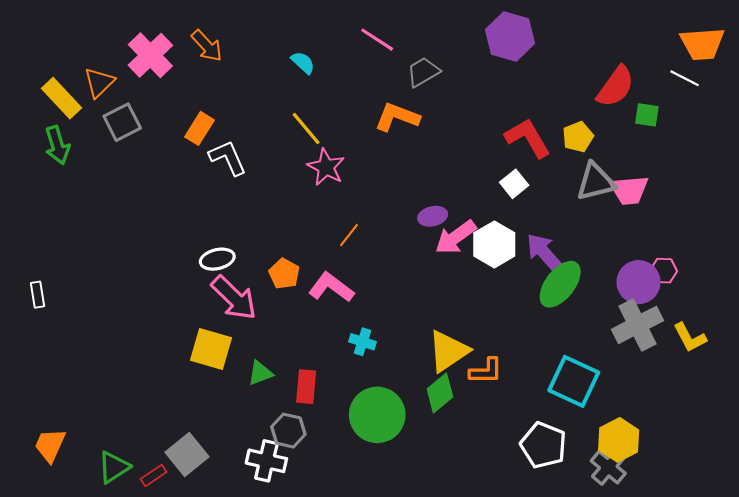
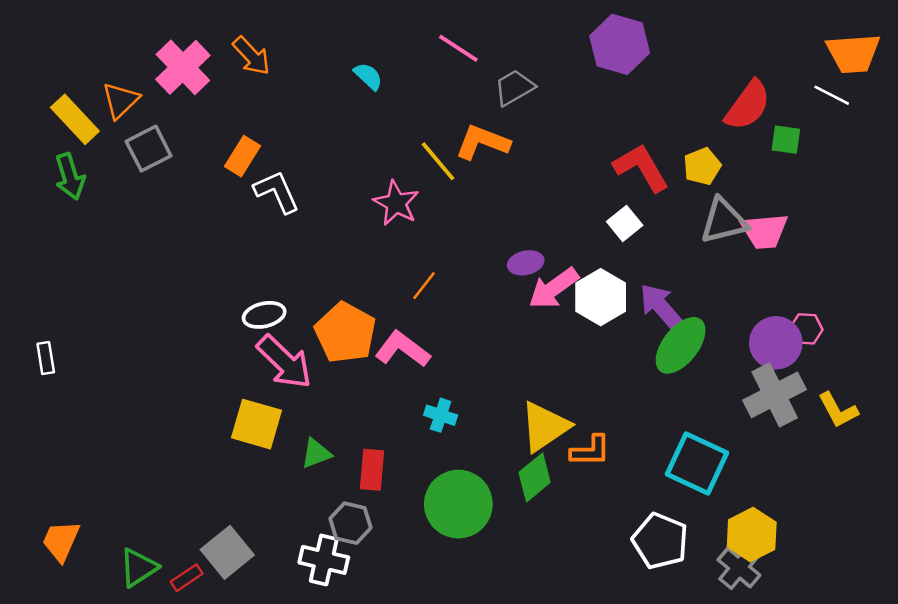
yellow line: (306, 128) -> (438, 161), moved
orange pentagon: (284, 274) -> (345, 333), size x1.6

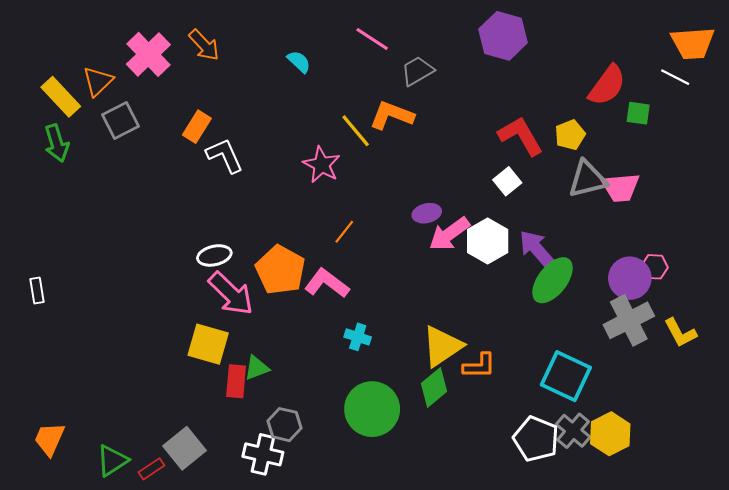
red rectangle: (372, 470) -> (236, 381), moved
gray cross: (739, 568) -> (573, 431), moved

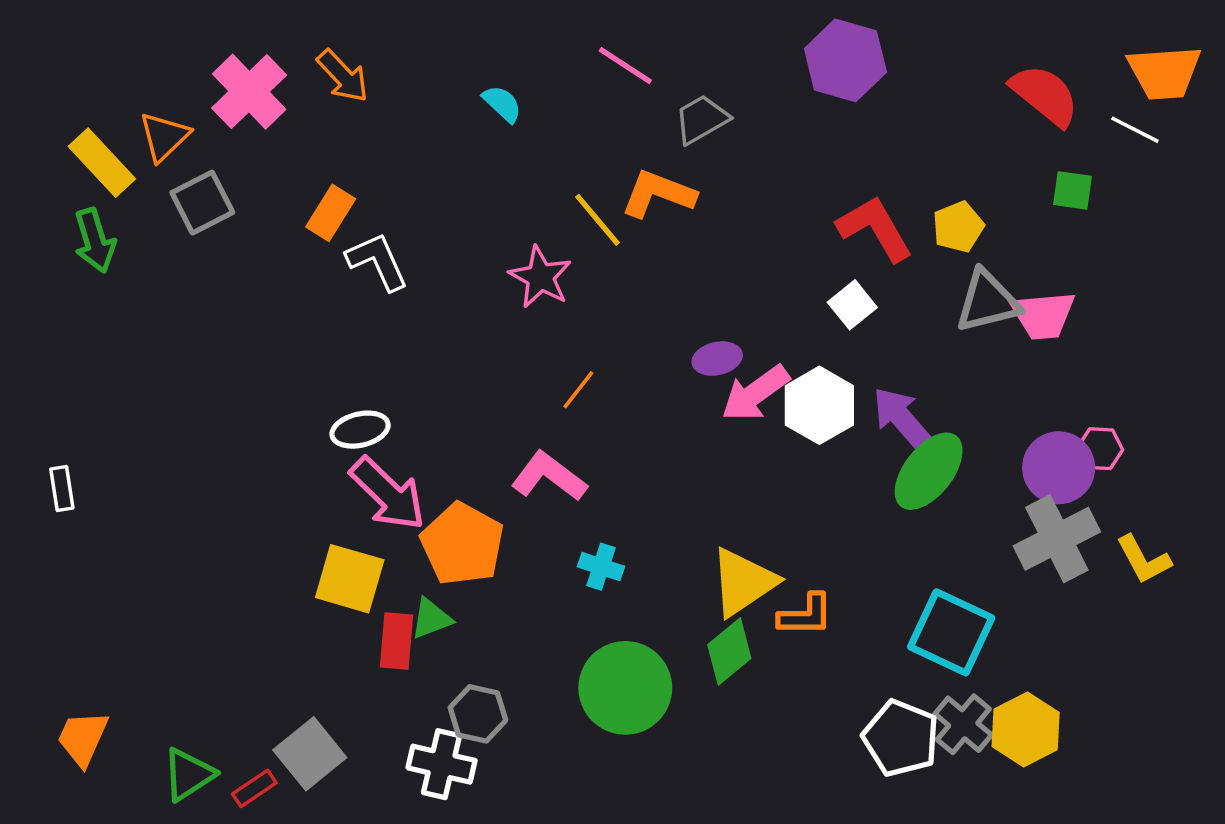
red semicircle: (607, 85) -> (1045, 95), moved, turned -87
orange pentagon: (280, 270) -> (462, 544), moved

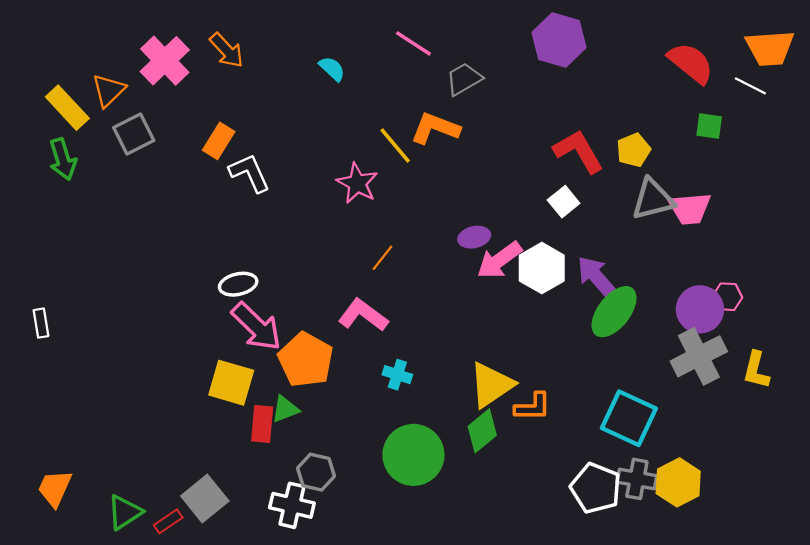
yellow L-shape: (1144, 560) -> (756, 370), turned 42
gray cross: (963, 724) -> (637, 479), turned -30

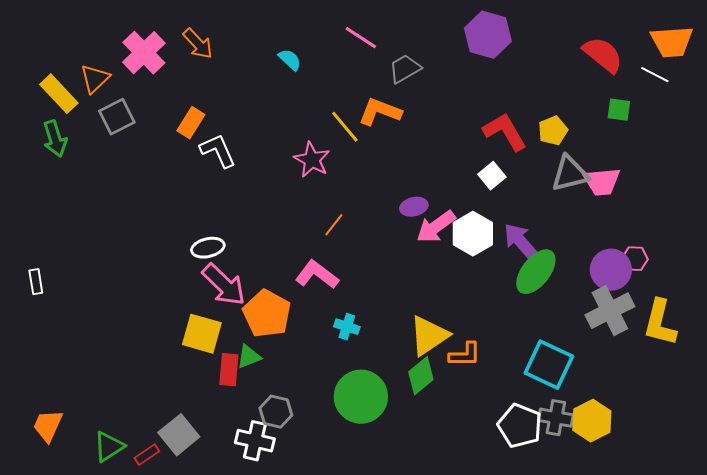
yellow L-shape: (756, 370) -> (660, 323), size x1.4

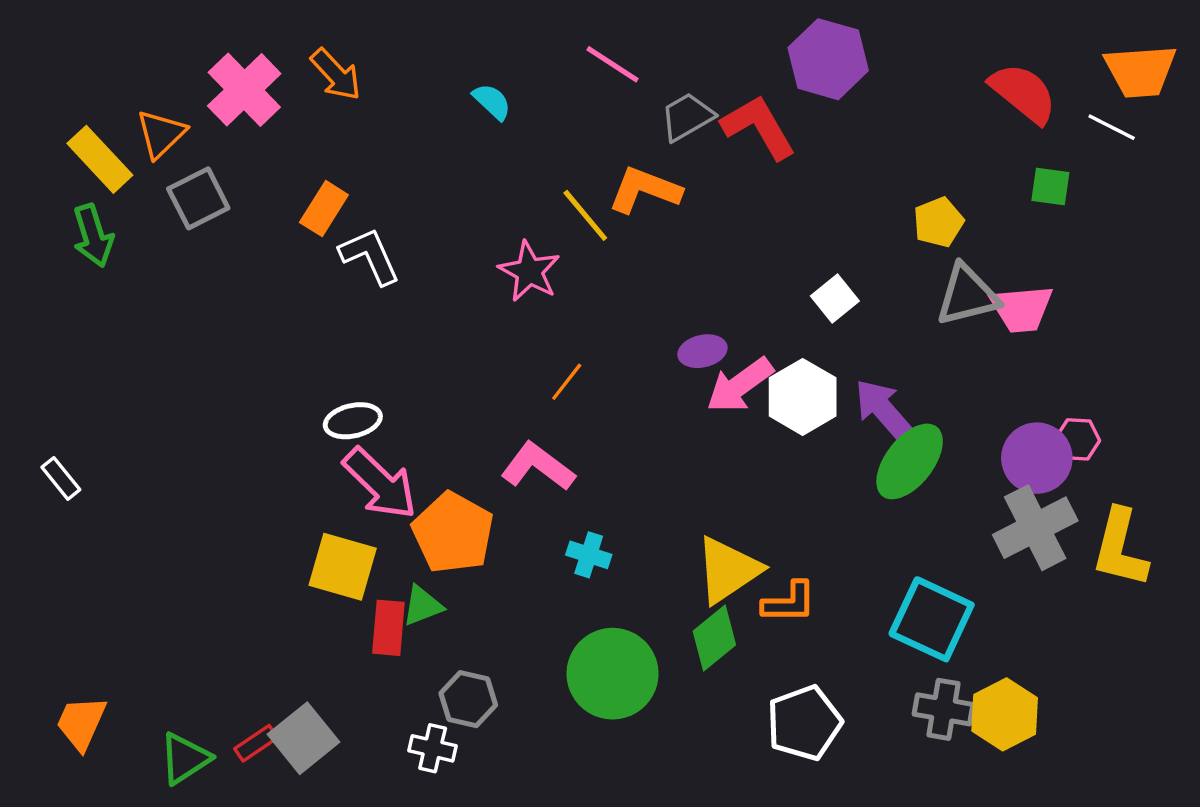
red L-shape: (505, 132) -> (758, 127), moved
white rectangle: (36, 282) -> (61, 478), turned -30
white pentagon: (520, 426) -> (804, 723), moved, turned 30
white cross: (255, 441) -> (433, 748), size x0.7
red rectangle: (147, 455) -> (256, 743), moved

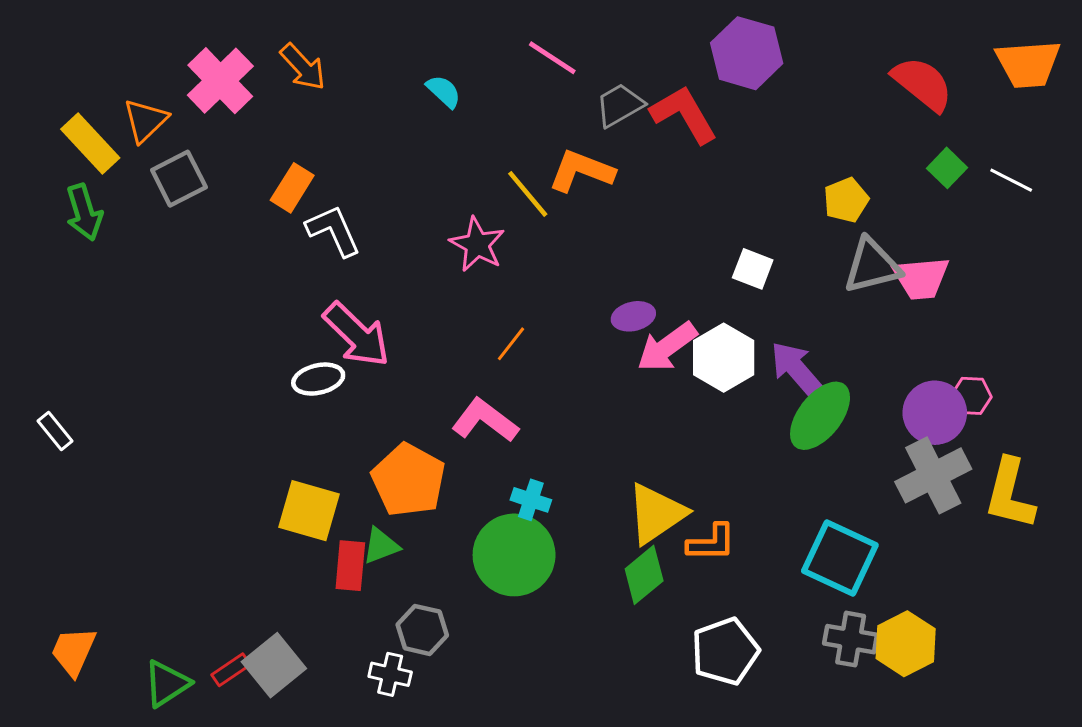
white line: (1112, 127) -> (1011, 180), moved
green square: (1050, 186) -> (947, 168), turned 36
white square: (835, 299) -> (753, 269), turned -30
pink arrow: (380, 484) -> (356, 335), moved
green circle: (613, 674) -> (514, 555), moved

